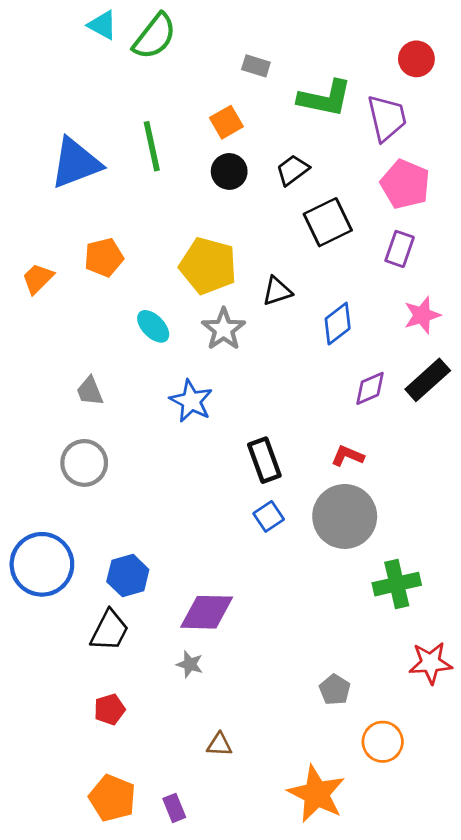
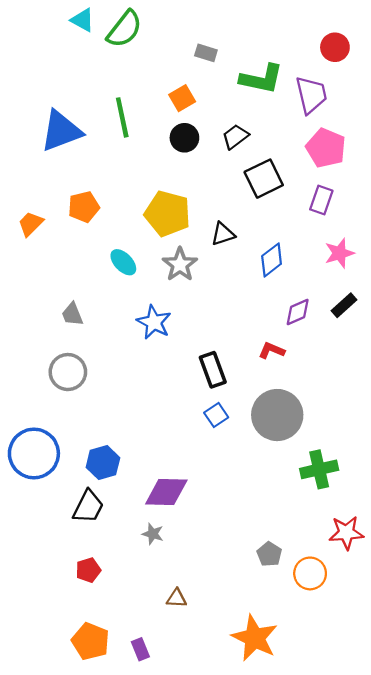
black rectangle: (428, 380) -> (344, 305), size x0.7
red L-shape: (347, 456) -> (272, 351), moved
orange circle: (383, 742) -> (310, 573), moved

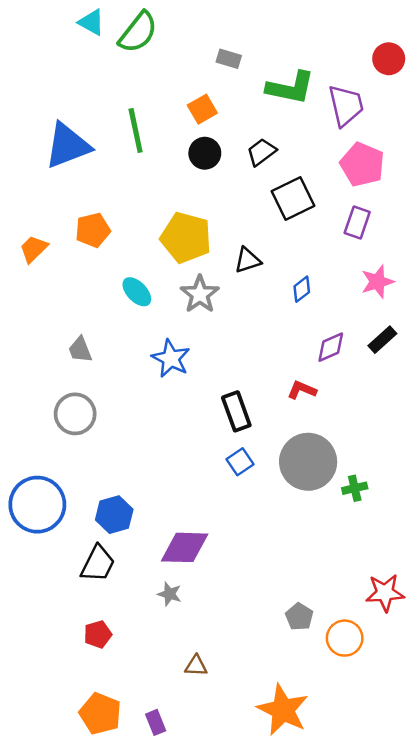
red circle: (335, 47) -> (389, 59), moved
blue diamond: (272, 260) -> (302, 289), size x0.7
green cross: (319, 469) -> (355, 488), moved, size x0.6

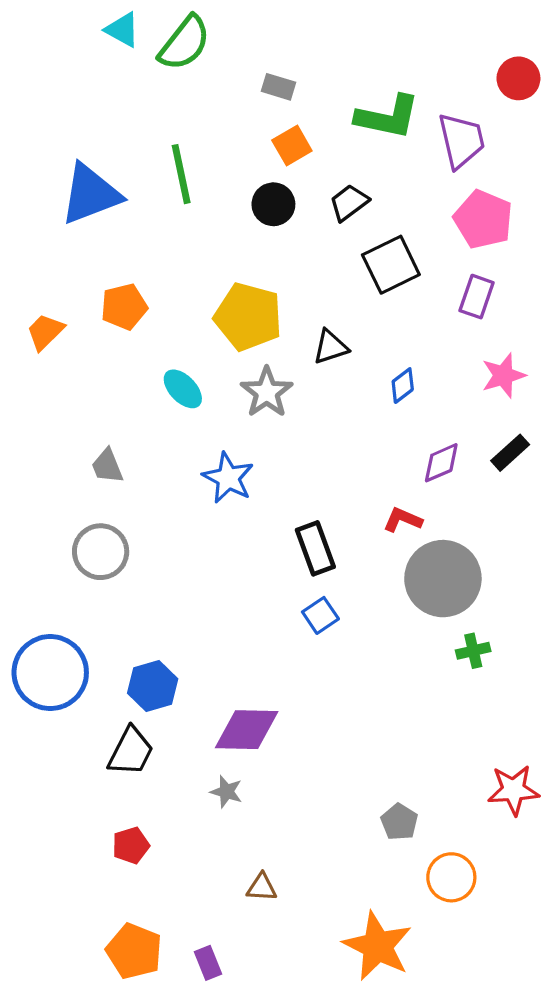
gray rectangle: (229, 59) -> (278, 87), moved
orange square: (202, 109) -> (292, 146), moved
gray circle: (308, 462) -> (443, 579), moved
orange circle: (345, 638) -> (451, 877), moved

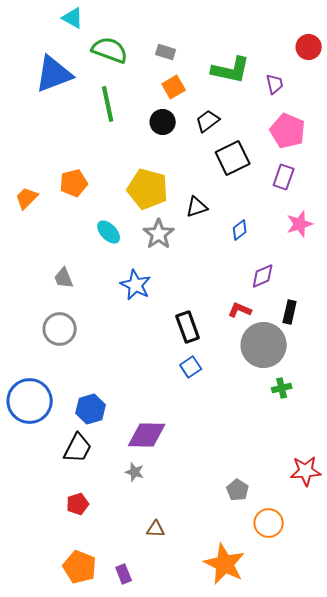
green semicircle: (184, 43) -> (110, 50), moved, turned -108
purple trapezoid: (461, 140) -> (275, 84), size x0.6
blue triangle: (90, 194) -> (54, 74), moved
black rectangle: (510, 453) -> (290, 312), moved, turned -35

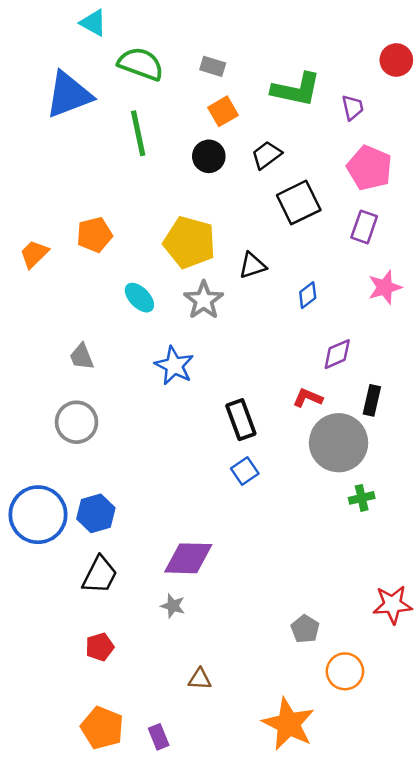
blue hexagon: (91, 409) -> (96, 513), moved

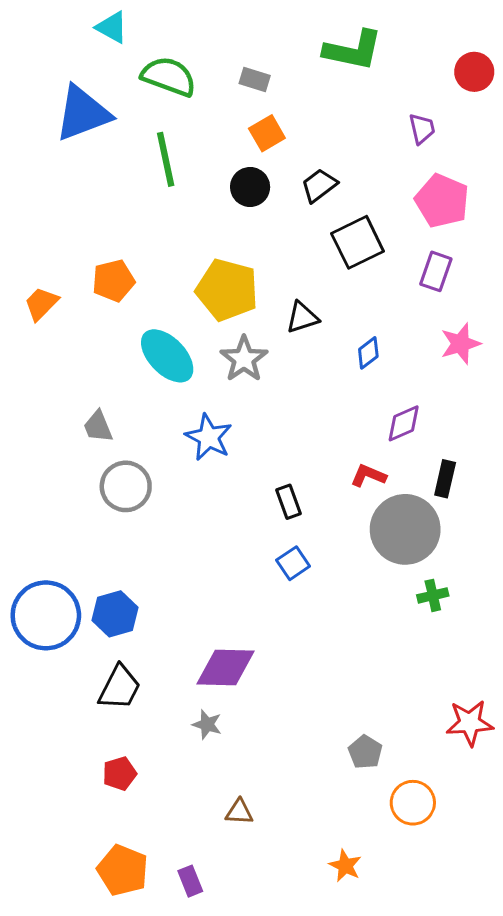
green L-shape: (296, 90) -> (353, 50), moved
cyan ellipse: (139, 298) -> (167, 356), size x1.5
black rectangle: (241, 420) -> (288, 502), size x0.7
gray circle: (77, 422) -> (126, 486), moved
orange star: (288, 724) -> (345, 866), size x0.5

